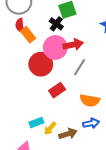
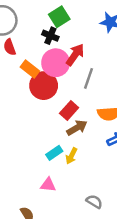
orange rectangle: (28, 35) -> (30, 69), moved
red arrow: (73, 45) -> (75, 55), turned -30
brown arrow: (68, 134) -> (77, 128), moved

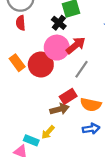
orange rectangle: (30, 69) -> (17, 63), moved
red rectangle: (69, 111) -> (68, 96), moved
cyan rectangle: (54, 153) -> (31, 140), moved, turned 40

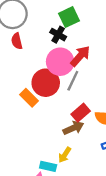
orange rectangle: (17, 63) -> (29, 98), moved
gray line: (81, 69) -> (73, 81), moved

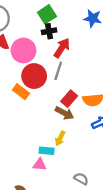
black cross: (58, 35) -> (49, 31), moved, turned -32
pink circle: (60, 62) -> (23, 50), moved
brown arrow: (73, 128) -> (64, 113), turned 60

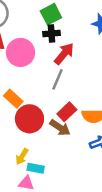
red circle: (34, 76) -> (29, 119), moved
yellow arrow: (60, 138) -> (22, 157), moved

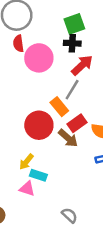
orange rectangle: (13, 99) -> (59, 107), moved

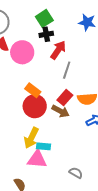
gray line: (72, 90) -> (67, 70), moved
orange rectangle: (59, 107) -> (33, 90), moved
yellow arrow: (26, 162) -> (31, 138), size x1.5
pink triangle: (27, 189) -> (37, 159), size x1.5

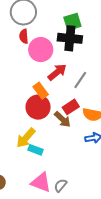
black cross: (46, 34) -> (70, 38), size x1.6
red arrow: (58, 50) -> (57, 72), moved
pink triangle: (37, 159) -> (41, 182), moved
gray semicircle: (76, 173) -> (61, 185), turned -96

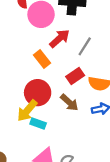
red circle: (38, 107) -> (38, 93), moved
brown arrow: (62, 119) -> (69, 103), moved

